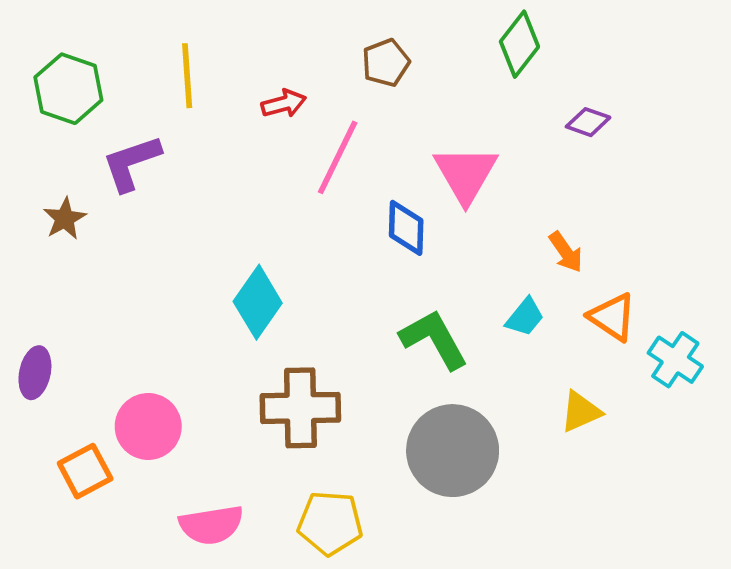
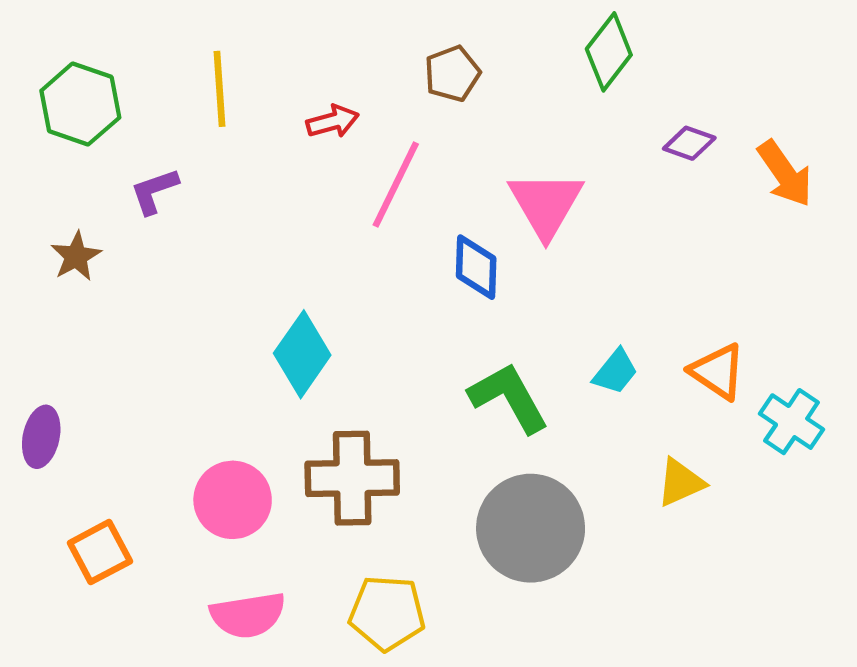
purple L-shape: (131, 163) -> (154, 191), size x0.7
orange arrow: (566, 252) -> (785, 174), moved, size x1.4
pink circle: (148, 426) -> (233, 500), moved

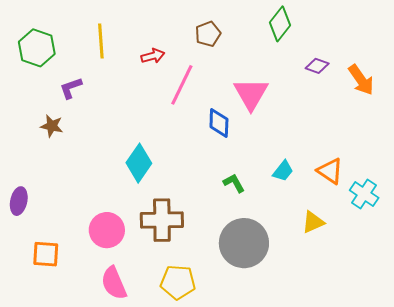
brown star: (76, 256) -> (52, 126), moved, turned -30
green L-shape: (509, 398) -> (234, 183), size x0.6
orange square: (100, 552) -> (46, 254), turned 32
pink semicircle: (248, 615) -> (114, 283), turned 76

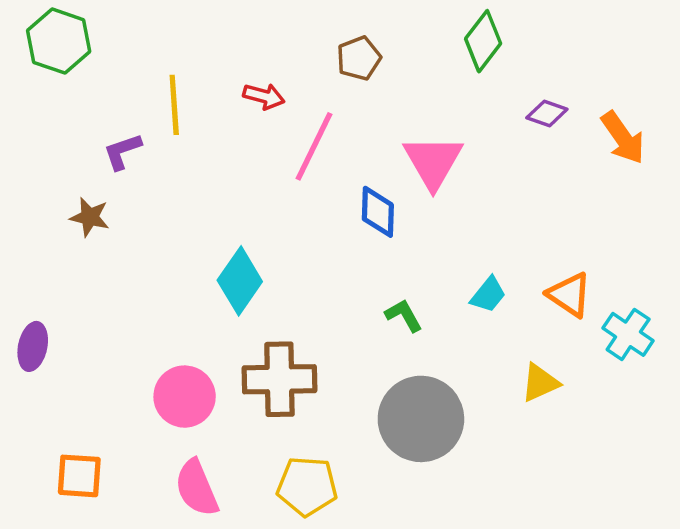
yellow line: (101, 41) -> (174, 105), moved
green hexagon: (37, 48) -> (59, 41), moved
red arrow: (153, 56) -> (264, 96), turned 30
orange square: (46, 254) -> (79, 476), moved

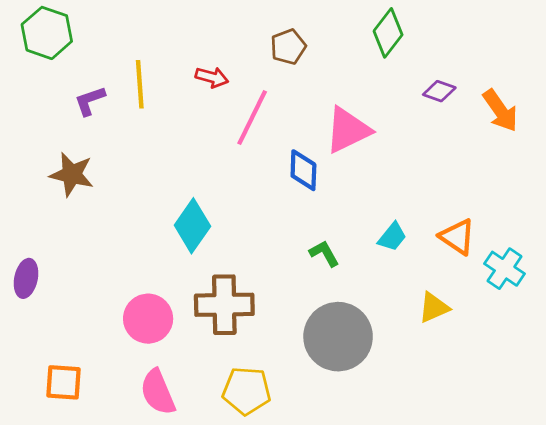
purple L-shape: (122, 151) -> (90, 101), moved
pink triangle: (433, 162) -> (348, 130), turned 34
brown star: (90, 217) -> (72, 174), size x1.4

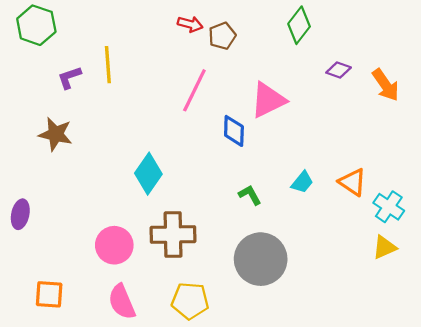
red arrow: (212, 77) -> (190, 24), moved
yellow triangle: (434, 308) -> (385, 247), moved

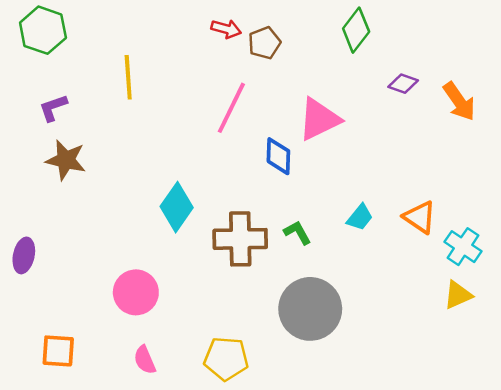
purple L-shape: (69, 78) -> (53, 108), moved
brown cross: (173, 235) -> (240, 239), moved
pink semicircle: (122, 302) -> (145, 360), size x0.7

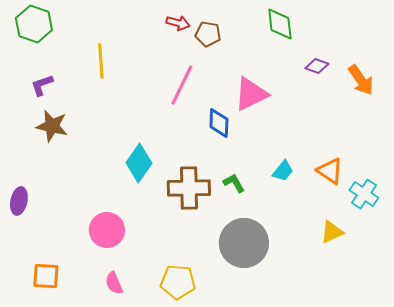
green diamond: (356, 30) -> (280, 24), turned -44
brown pentagon: (264, 43) -> (208, 34), turned 30
yellow triangle: (458, 295) -> (332, 232), moved

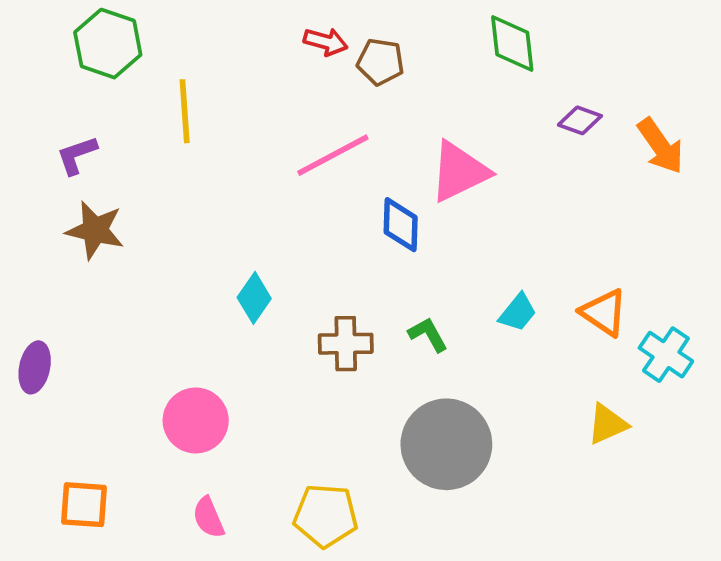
green hexagon: (34, 24) -> (108, 44), moved
pink line: (182, 85) -> (333, 155), turned 36
cyan diamond: (139, 163) -> (254, 298), size x0.7
brown cross: (189, 188) -> (346, 344), size x0.7

